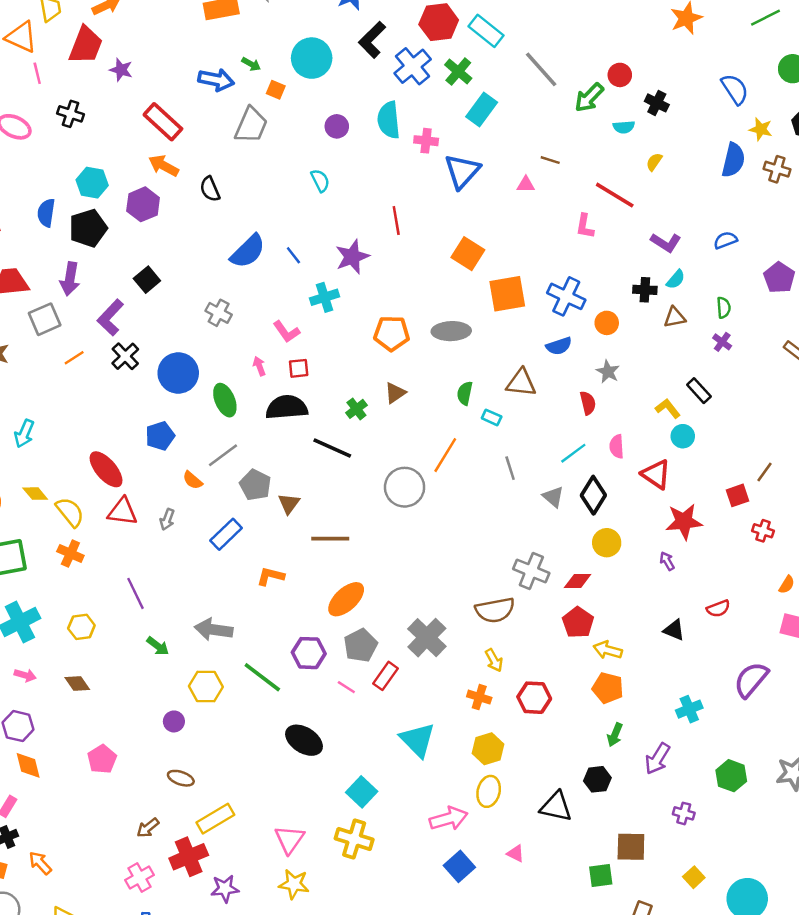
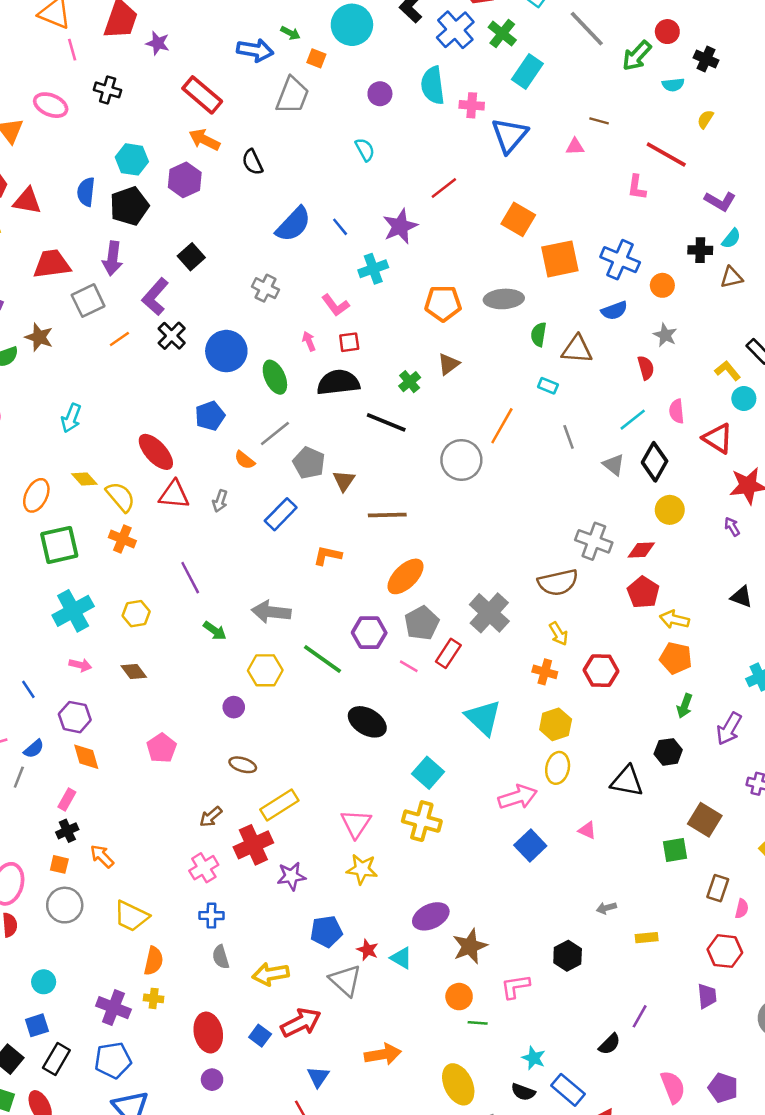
red line: (396, 221) -> (444, 188), turned 64
green semicircle: (465, 393) -> (539, 334), moved
brown square: (631, 847) -> (705, 820), turned 32

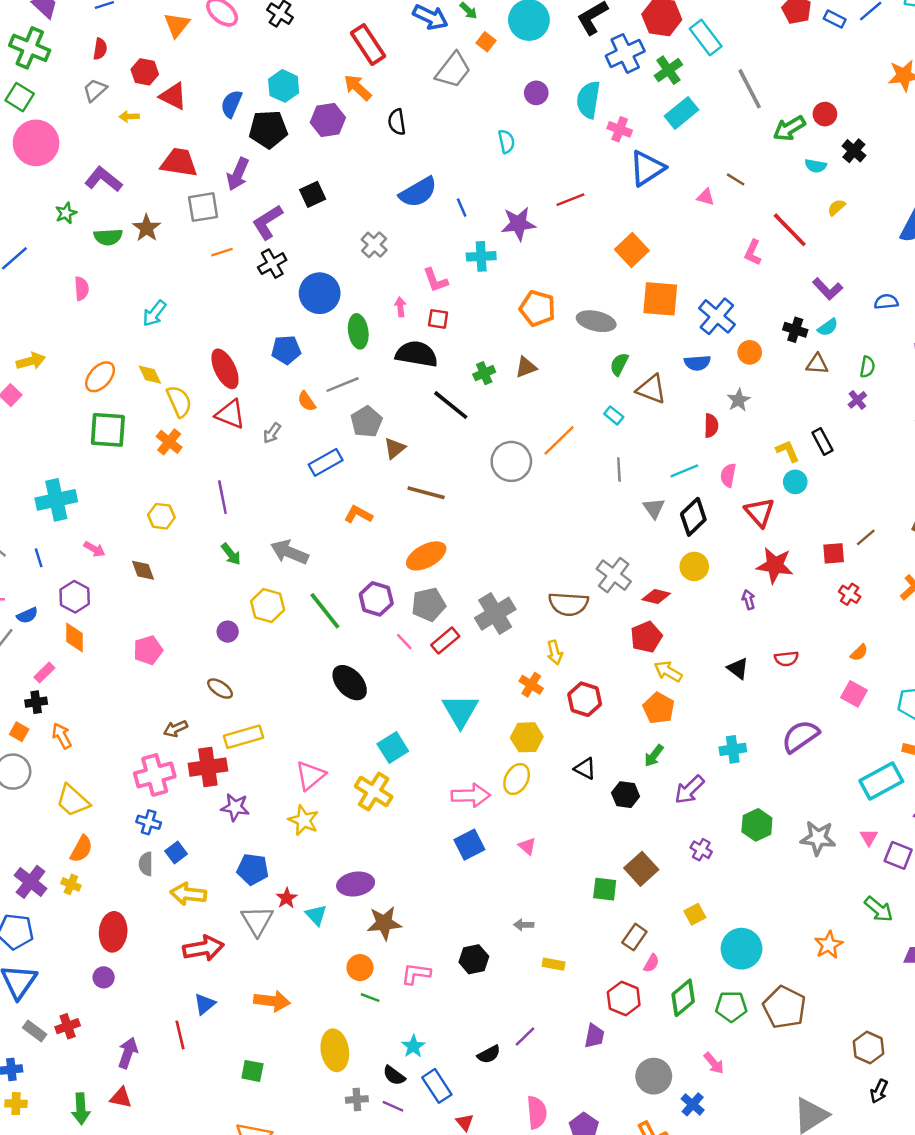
cyan cross: (73, 611) -> (56, 500), moved
black triangle: (627, 781) -> (585, 769), moved, size x0.7
pink cross: (204, 868) -> (155, 775), size x1.4
blue square: (260, 1036) -> (176, 852), moved

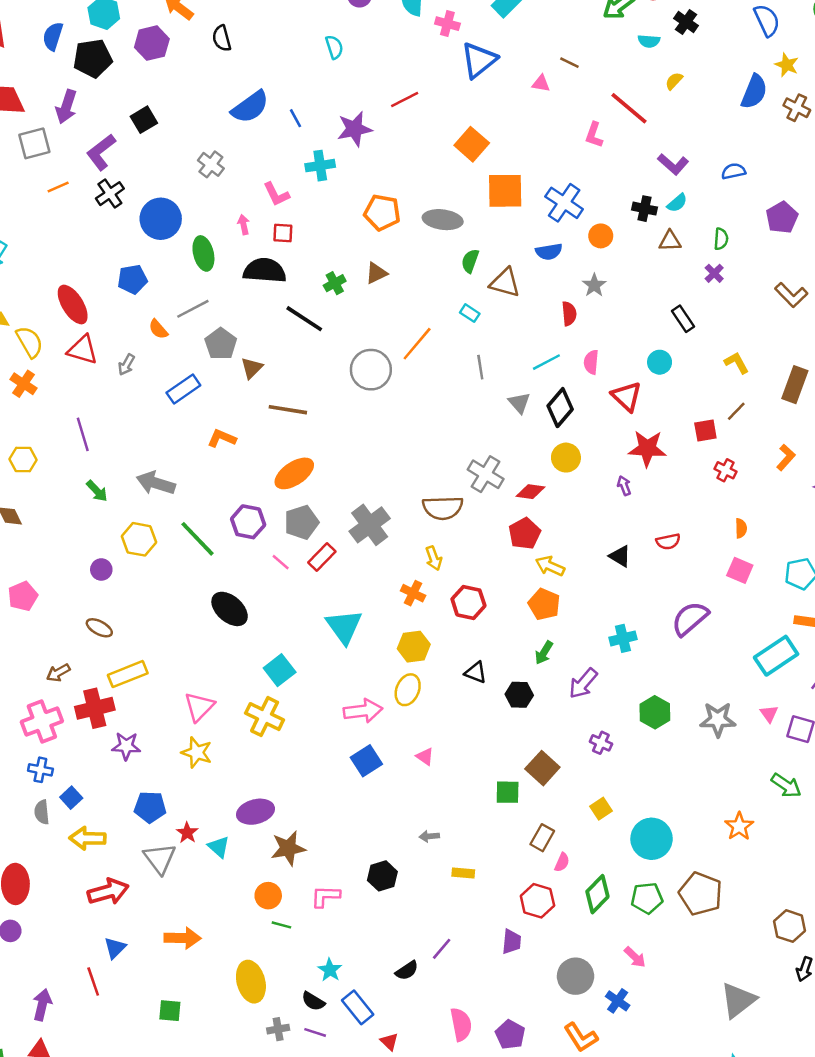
yellow L-shape: (788, 451) -> (737, 363), moved
orange semicircle: (859, 653) -> (741, 528), turned -42

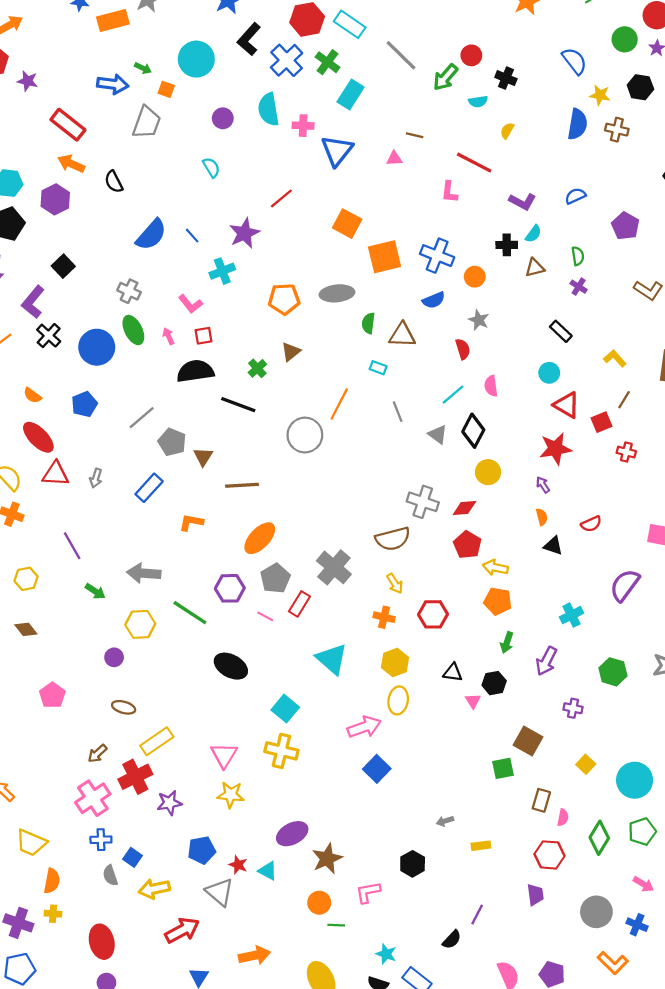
green ellipse: (203, 253) -> (133, 330), moved
orange semicircle: (158, 329) -> (32, 395), moved
red triangle: (627, 396) -> (567, 405), moved
orange semicircle: (741, 528) -> (542, 517), moved
pink triangle: (425, 757) -> (473, 701), moved, turned 35

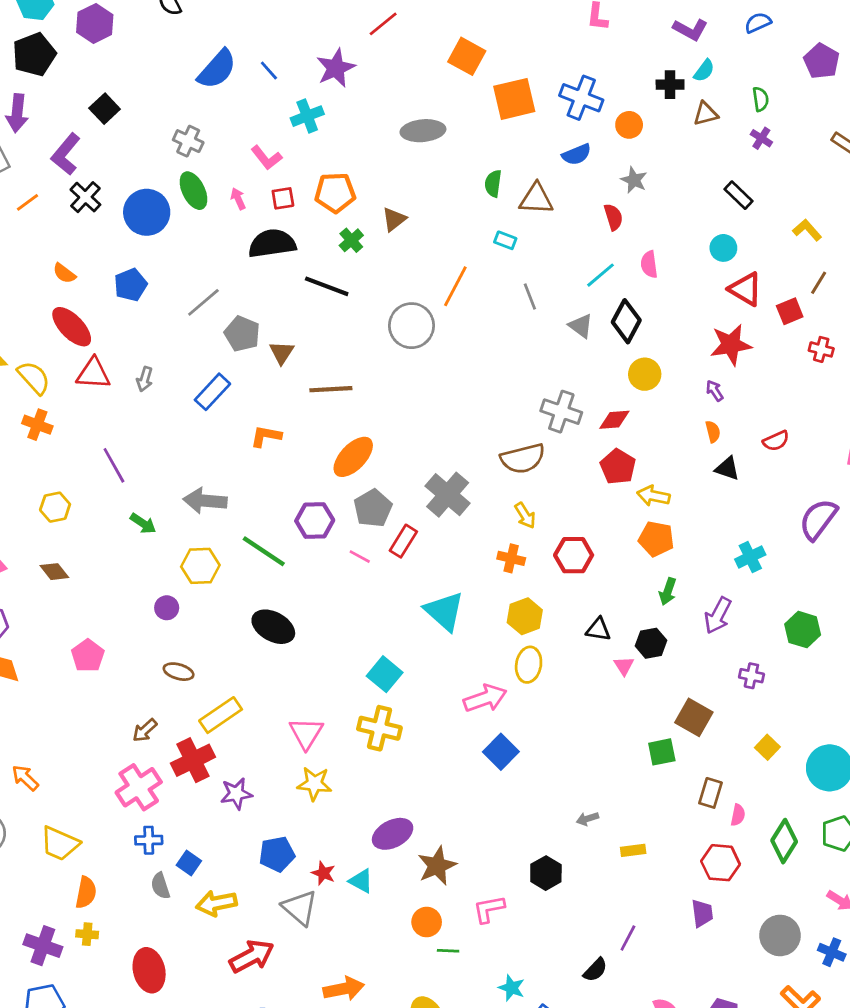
gray ellipse: (337, 293) -> (423, 131), moved
orange pentagon: (284, 299) -> (335, 193), moved
black ellipse: (231, 666) -> (273, 627), moved

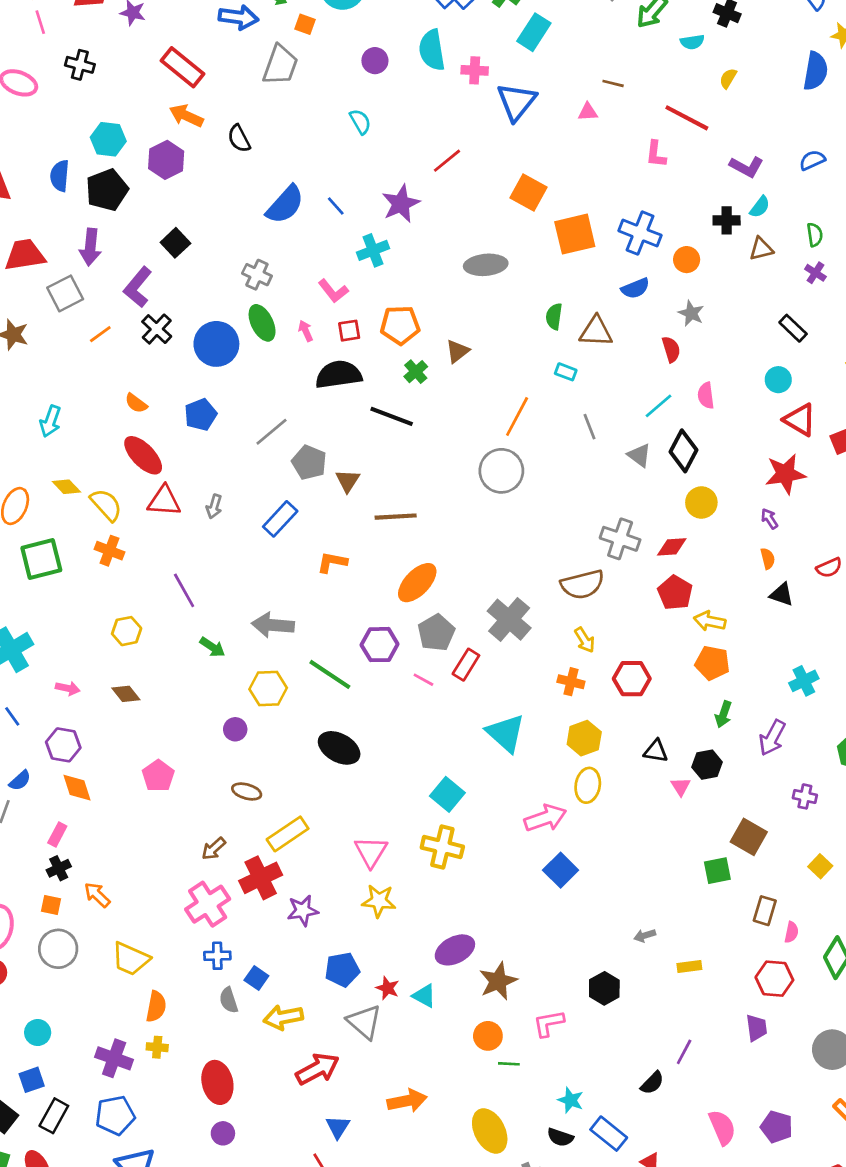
gray circle: (411, 326) -> (501, 471), moved

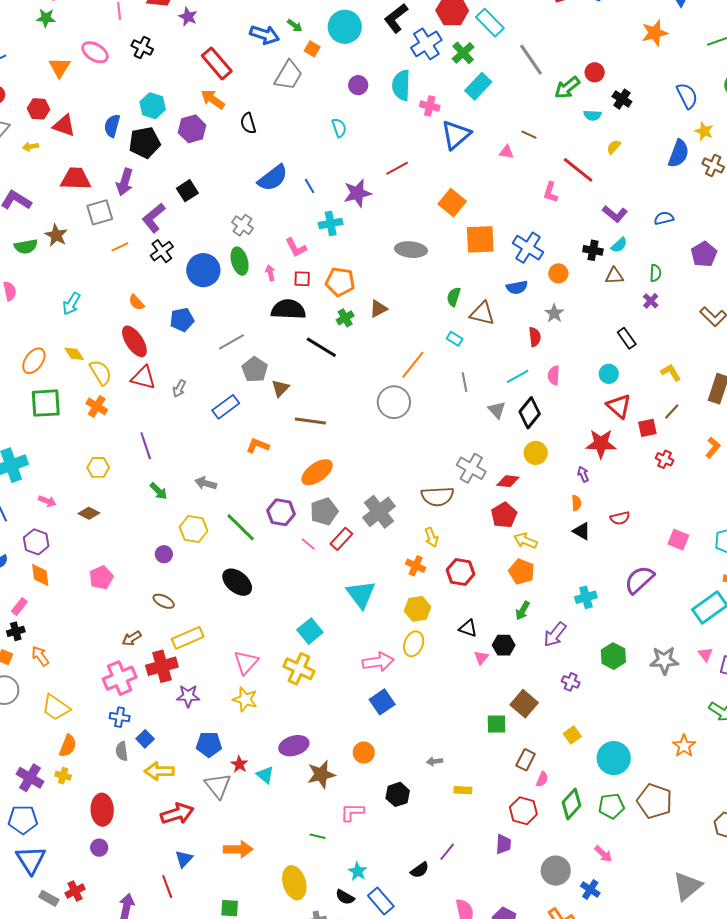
gray arrow: (273, 625) -> (206, 483), size x0.7
brown diamond: (126, 694) -> (89, 513), turned -35
orange circle: (488, 1036) -> (364, 753), moved

